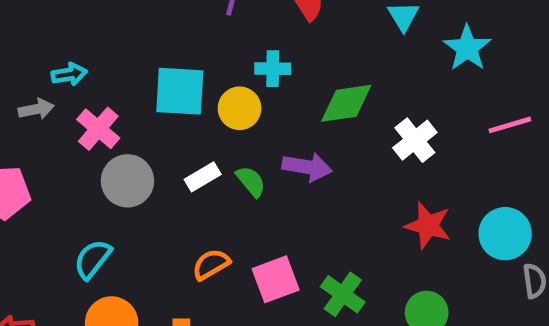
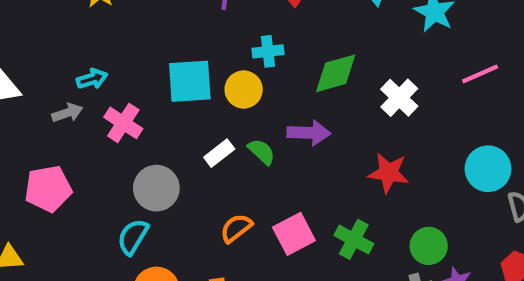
gray circle: (127, 181) -> (156, 188), moved
red star: (428, 225) -> (389, 173), moved

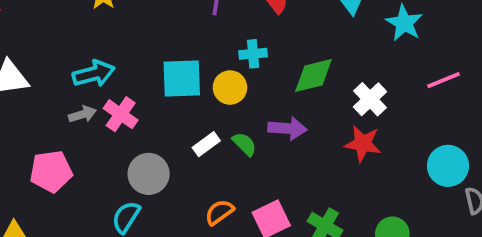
cyan arrow: (92, 79) -> (94, 74), size x1.5
gray arrow: (67, 113) -> (82, 114), moved
red star: (389, 173) -> (363, 144), moved

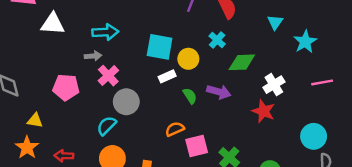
cyan cross: (253, 54) -> (217, 40), moved, turned 35
pink cross: (121, 114) -> (108, 76), moved
white rectangle: (206, 144) -> (167, 76), moved
orange semicircle: (219, 212) -> (175, 129), moved

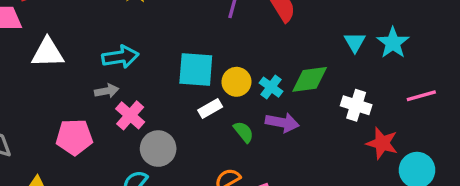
cyan triangle: (275, 22) -> (355, 42), moved
cyan cross: (217, 40) -> (271, 87), moved
white cross: (274, 85) -> (356, 105), turned -35
red star: (264, 111) -> (382, 143), moved

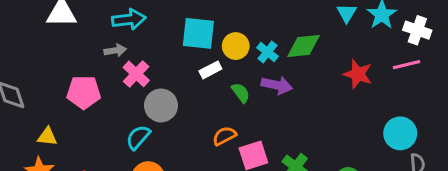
white cross: (356, 105) -> (417, 30), moved
red star: (382, 143) -> (358, 74), moved

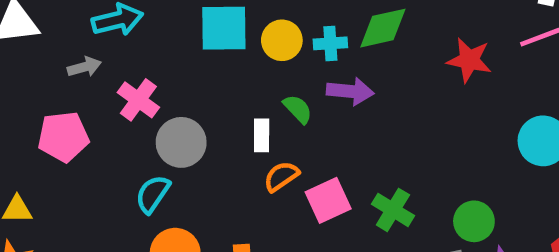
gray arrow: (115, 50) -> (84, 67), moved
cyan cross: (268, 52) -> (330, 43), turned -35
white rectangle: (210, 70) -> (262, 135), moved, turned -55

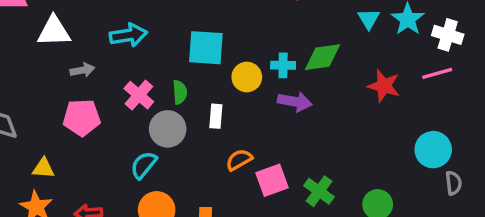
yellow circle: (282, 40) -> (247, 77), moved
gray arrow: (84, 67) -> (82, 70), moved
green semicircle: (298, 109) -> (180, 92), moved, turned 35
white rectangle: (262, 135) -> (216, 116), moved

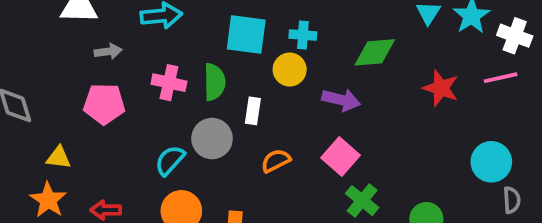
cyan cross: (283, 65) -> (303, 35), moved
green semicircle: (180, 92) -> (214, 82), size x1.4
pink cross: (139, 95) -> (169, 83), turned -32
gray circle: (168, 129) -> (212, 139), moved
pink square: (272, 180) -> (341, 157), moved, turned -32

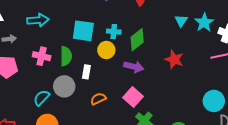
green diamond: (375, 52) -> (137, 40), moved, turned -35
red star: (441, 88) -> (174, 59), moved

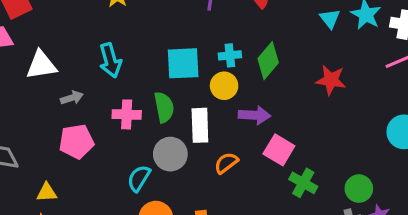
cyan arrow: (38, 20) -> (110, 60), turned 90
purple arrow: (134, 67) -> (254, 115), moved
white rectangle: (86, 72) -> (200, 125), size x1.5

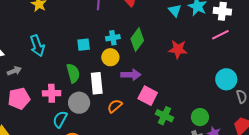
cyan square: (183, 63) -> (84, 45), size x0.6
pink cross: (127, 114) -> (52, 93), moved

